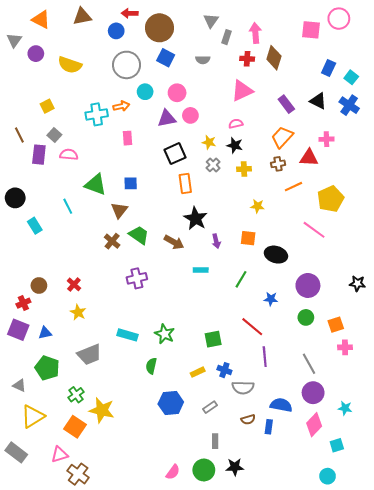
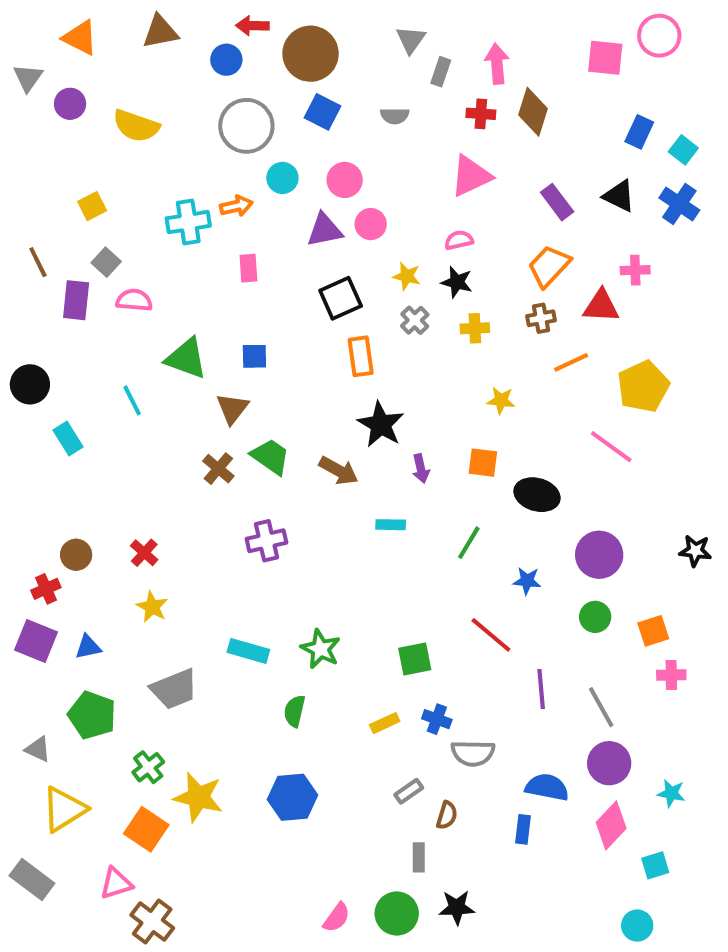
purple line: (265, 357) -> (541, 689), moved
blue hexagon: (171, 403) -> (292, 797), moved
brown semicircle: (248, 419) -> (447, 815), moved, turned -56

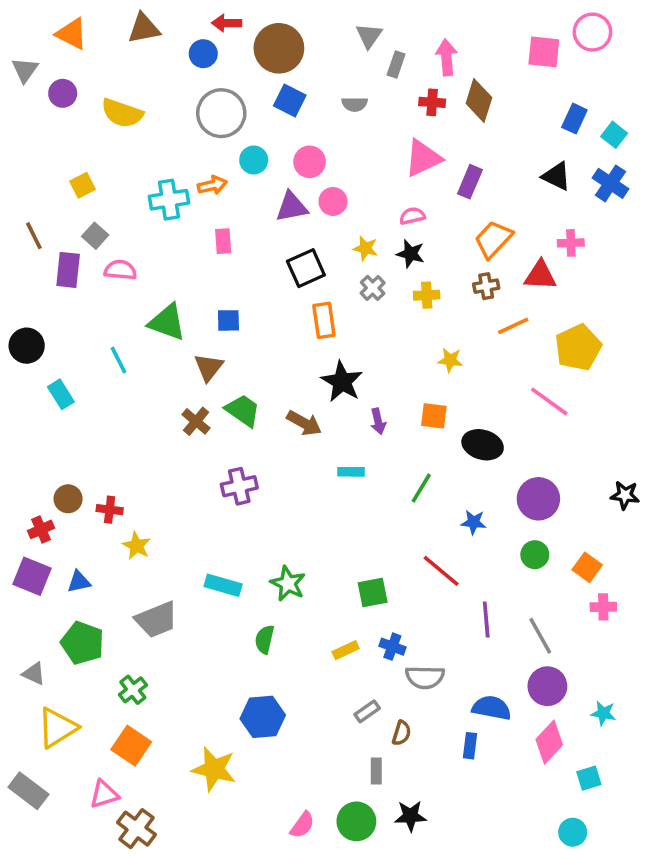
purple rectangle: (557, 202) -> (470, 182), moved, turned 60
red cross: (144, 553) -> (110, 510), moved, turned -35
orange square: (653, 631) -> (587, 567), turned -36
yellow star: (198, 797) -> (214, 769), moved

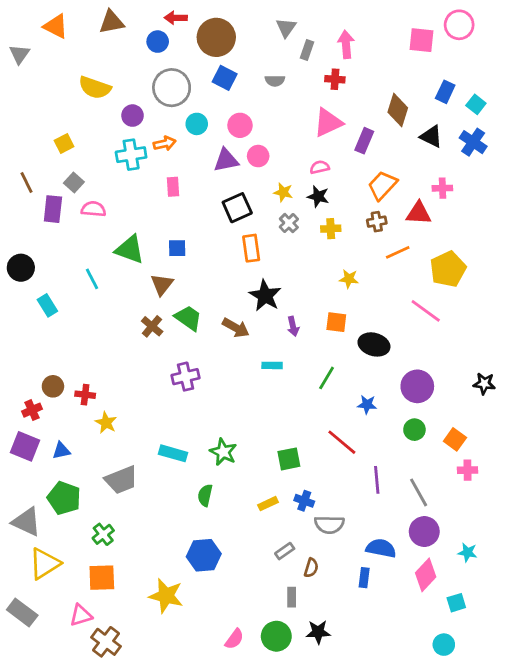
purple circle: (63, 93) -> (133, 116), moved
brown diamond: (479, 101) -> (398, 110), moved
gray triangle: (34, 674) -> (26, 522), size x1.6
orange square: (131, 746) -> (102, 578), turned -36

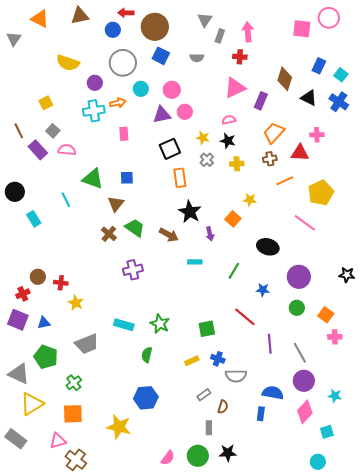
purple rectangle: (53, 209) -> (38, 150), turned -48
orange square: (336, 322) -> (233, 219), moved, turned 35

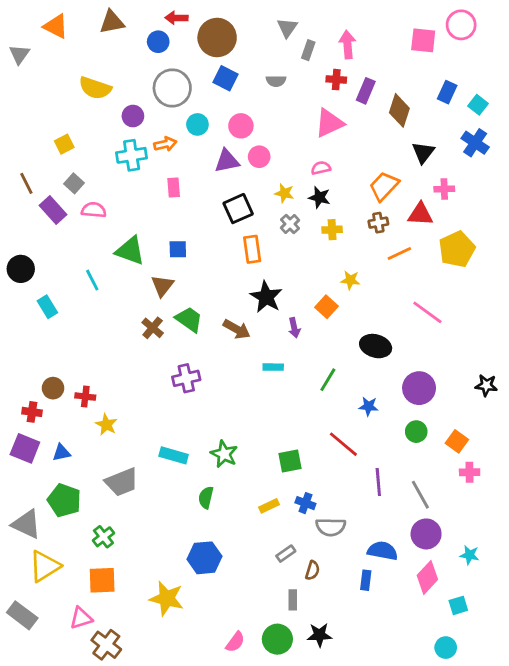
black triangle: (309, 98) -> (423, 152), moved, turned 42
purple rectangle: (261, 101) -> (366, 91), moved
yellow pentagon: (321, 193) -> (457, 249), moved
red cross: (23, 294) -> (32, 412), turned 32

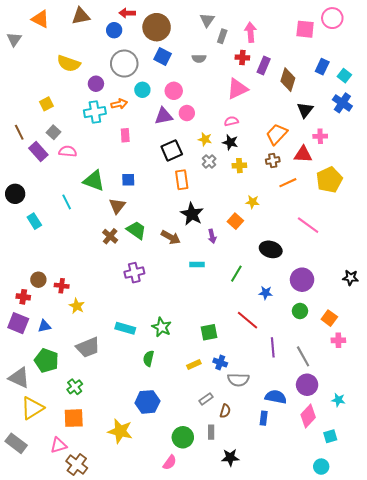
green circle: (277, 639) -> (183, 437), moved

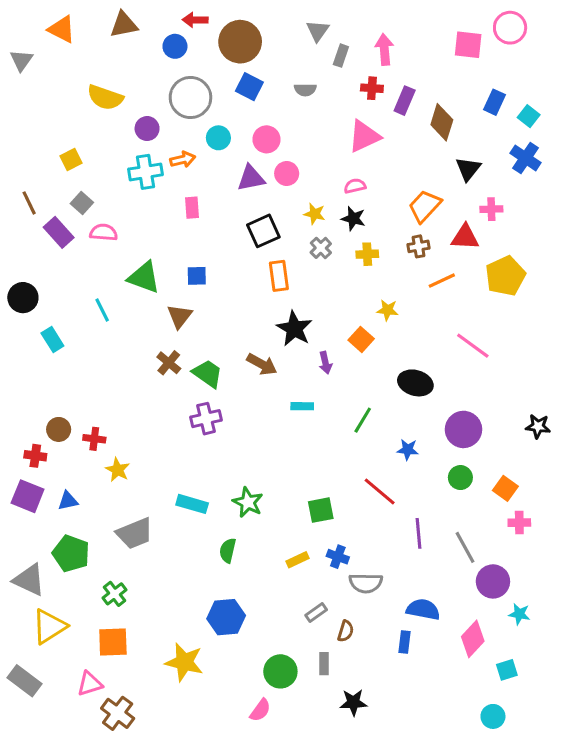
green trapezoid: (136, 230) -> (208, 374), moved
purple circle: (307, 385) -> (493, 581), moved

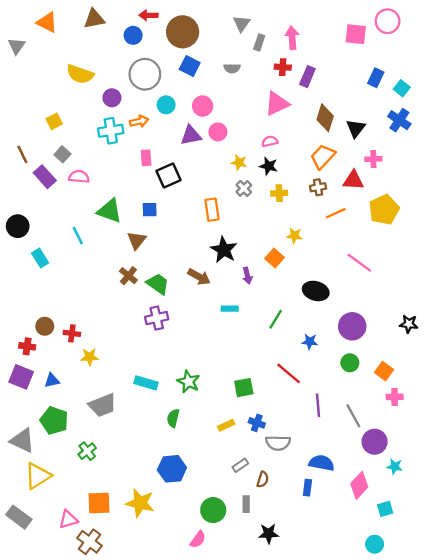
brown diamond: (442, 122) -> (325, 118), moved
black square: (263, 231) -> (168, 176), moved
yellow star: (118, 470) -> (90, 357), turned -30
orange square: (113, 642) -> (99, 503), moved

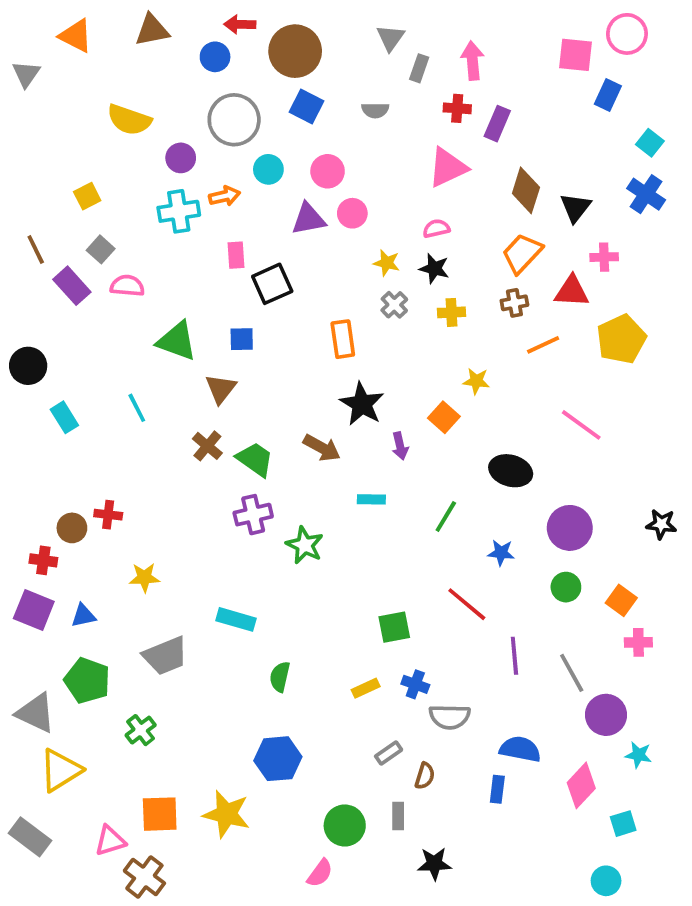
blue rectangle: (376, 78) -> (608, 95), moved
cyan line: (78, 236) -> (137, 408), moved
red cross: (72, 333) -> (108, 515), moved
green star: (188, 382) -> (305, 545), moved

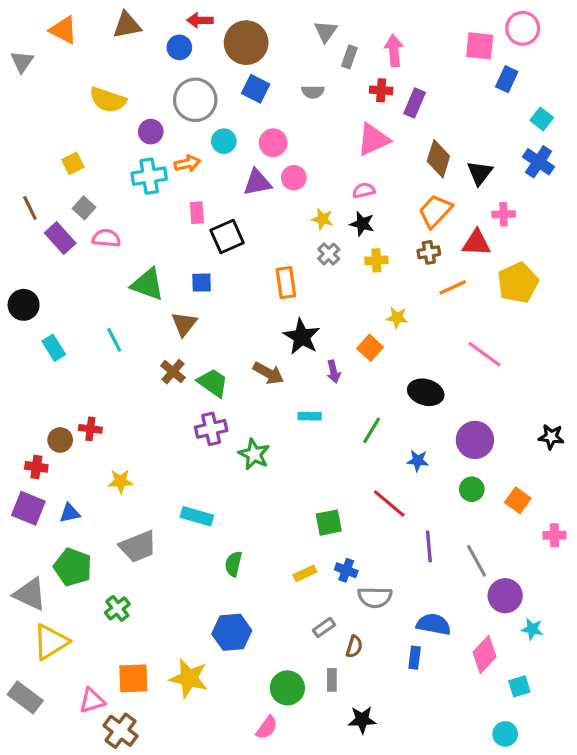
pink cross: (638, 642) -> (554, 535), moved

